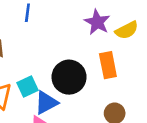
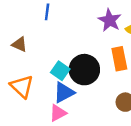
cyan square: (27, 86) -> (60, 71), moved, turned -30

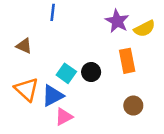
black circle: (84, 70) -> (91, 72), size x0.6
blue triangle: (64, 92) -> (53, 96), moved

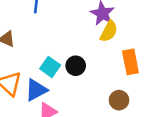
yellow semicircle: (144, 29) -> (109, 31), moved, turned -35
orange rectangle: (127, 61) -> (130, 62), moved

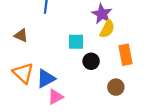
black circle: (76, 66) -> (91, 61), moved
cyan square: (50, 67) -> (76, 42), moved, turned -35

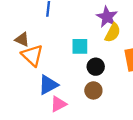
orange triangle: (23, 73) -> (32, 55), moved
brown circle: (116, 87) -> (93, 90), moved

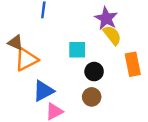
yellow semicircle: (113, 33) -> (112, 35), turned -66
orange triangle: (32, 55) -> (26, 59), turned 50

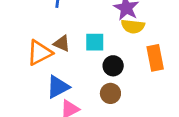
yellow semicircle: (112, 35) -> (133, 26), turned 135
brown triangle: (16, 43) -> (62, 43), moved

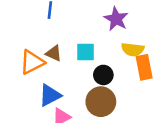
yellow semicircle: (133, 26) -> (133, 49), moved
brown circle: (110, 93) -> (101, 102), size x1.5

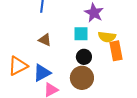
cyan square: (86, 52) -> (81, 34), moved
orange triangle: (32, 62) -> (18, 66), moved

